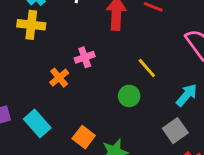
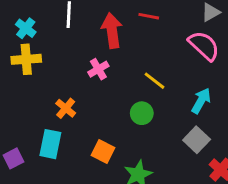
pink cross: (85, 57) -> (98, 69), moved
cyan rectangle: (37, 123) -> (50, 144), moved, turned 64
orange square: (84, 137) -> (103, 152), moved

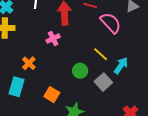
pink semicircle: (204, 46) -> (111, 23), moved
yellow line: (154, 81) -> (101, 54), moved
gray square: (197, 140) -> (103, 82), moved

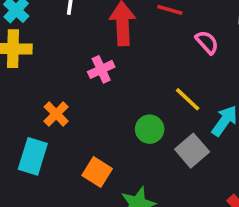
pink semicircle: (111, 23) -> (207, 42), size x0.6

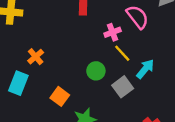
pink semicircle: (207, 42) -> (137, 17), size x1.5
pink cross: (101, 69) -> (113, 32), moved

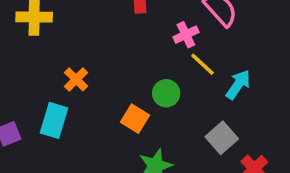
gray square: (123, 87) -> (222, 138), moved
orange square: (60, 96) -> (135, 119), moved

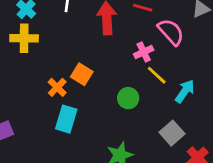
orange square: (135, 119) -> (82, 74), moved
cyan rectangle: (54, 120) -> (66, 119), moved

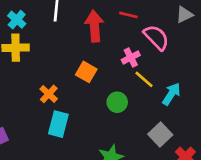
orange square: (82, 74) -> (86, 72), moved

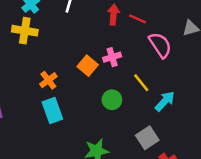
red arrow: (94, 26) -> (113, 15), moved, size x0.7
pink cross: (131, 57) -> (112, 57), moved
cyan rectangle: (58, 124) -> (52, 110), turned -45

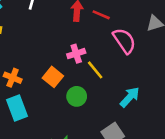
orange square: (88, 66) -> (53, 77), moved
orange cross: (48, 80) -> (13, 78), turned -30
yellow line: (141, 83) -> (95, 70), moved

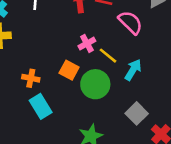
green circle: (77, 96) -> (95, 84), size x1.5
cyan arrow: (130, 97) -> (133, 70), moved

